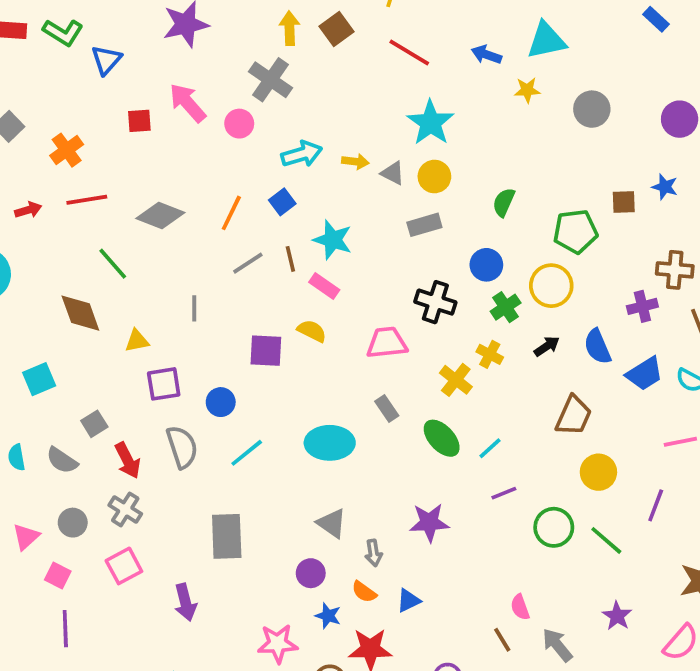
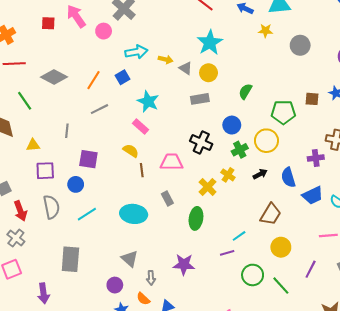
brown line: (290, 259) -> (142, 170), moved
purple square: (266, 351) -> (88, 159), moved
green ellipse: (442, 438) -> (196, 218), turned 45
cyan line: (490, 448) -> (239, 236), moved

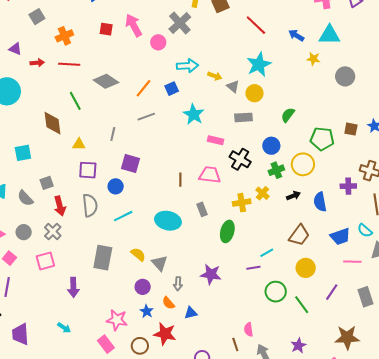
pink rectangle: (140, 127) -> (216, 140), moved, turned -35
yellow semicircle: (131, 151) -> (138, 254), moved
yellow cross: (208, 187) -> (242, 203), turned 30
blue trapezoid: (313, 195) -> (340, 237), moved

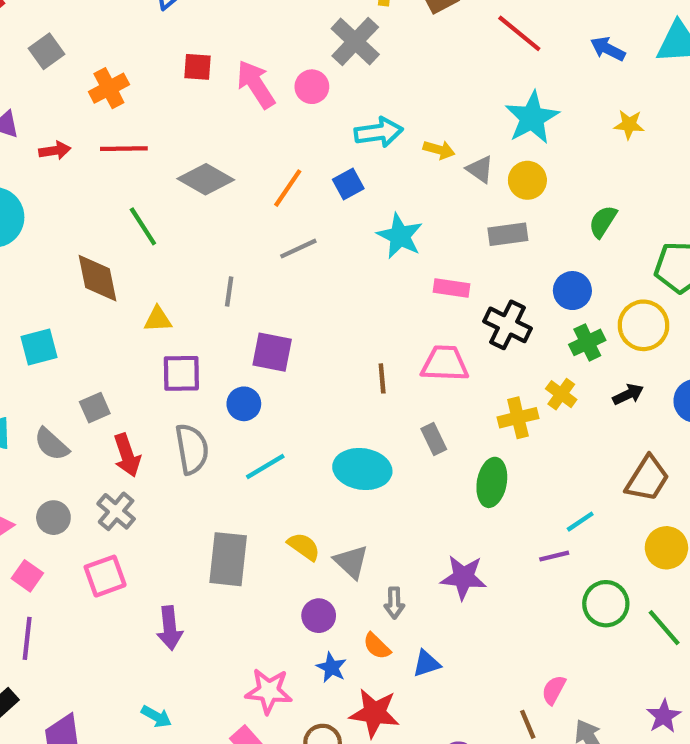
pink arrow: (134, 25) -> (256, 84), moved
yellow star: (313, 59) -> (629, 125), moved
pink semicircle: (249, 329) -> (554, 690), turned 40

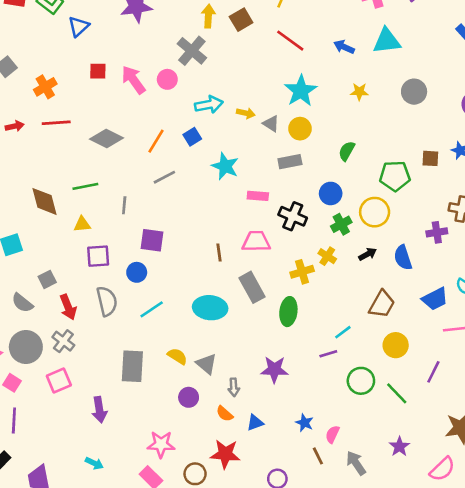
green line: (143, 226) -> (85, 186), moved, turned -65
gray rectangle: (434, 439) -> (252, 287), size x1.6
gray circle: (53, 518) -> (26, 347), size x1.6
blue star: (331, 668) -> (304, 423), moved

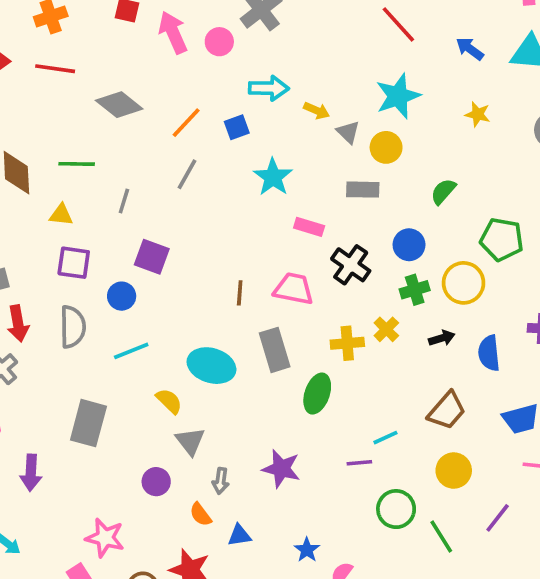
gray line: (164, 177) -> (187, 174), turned -45
yellow semicircle: (177, 356) -> (169, 401), moved

